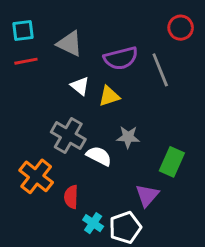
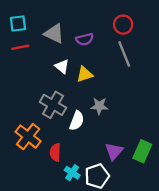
red circle: (181, 28) -> (123, 25), moved
purple semicircle: (121, 58) -> (85, 39), moved, size x0.7
white semicircle: (99, 156) -> (77, 121), turned 84
green rectangle: (172, 162) -> (142, 151), moved

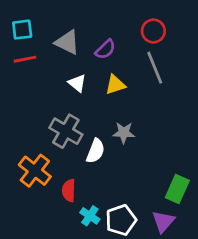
purple semicircle: (85, 39) -> (105, 49), turned -30
yellow triangle: (85, 74) -> (115, 85), moved
purple triangle: (114, 151) -> (163, 221), moved

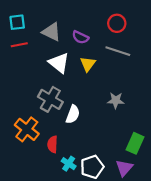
purple semicircle: (105, 49) -> (80, 37), turned 70
gray line: (155, 68) -> (118, 51), turned -50
white triangle: (77, 83) -> (59, 63), size x1.5
yellow triangle: (115, 85) -> (88, 64), turned -35
gray star: (124, 133) -> (116, 100), moved

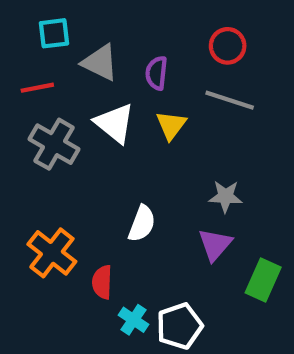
cyan square: (17, 22) -> (54, 33), moved
purple semicircle: (80, 37) -> (156, 73), turned 70
gray cross: (50, 99) -> (54, 144), moved
purple triangle: (124, 168) -> (215, 245), moved

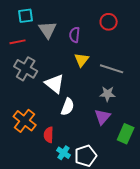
gray triangle: (100, 63) -> (48, 30), turned 30
gray line: (230, 100) -> (112, 69), moved
white triangle: (115, 123) -> (55, 84), moved

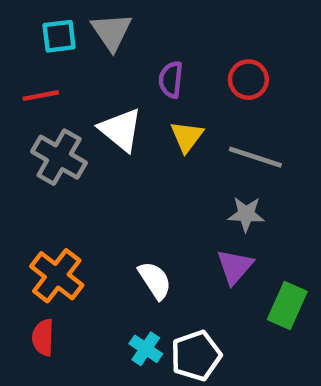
red circle: (109, 22) -> (248, 80), moved
gray triangle: (48, 30) -> (112, 32), moved
white triangle: (55, 84) -> (121, 130), moved
white semicircle: (68, 107) -> (155, 280), moved, turned -54
red semicircle: (49, 135) -> (43, 337), moved

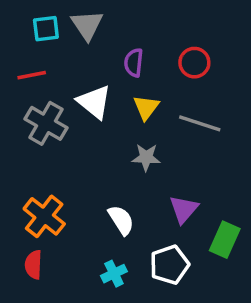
gray star: (246, 214) -> (146, 157), moved
cyan cross: (146, 349) -> (114, 274), turned 30
white pentagon: (196, 356) -> (169, 265), moved

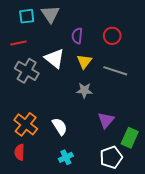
white semicircle: (121, 220) -> (60, 126), moved
white pentagon: (169, 265) -> (111, 157), moved

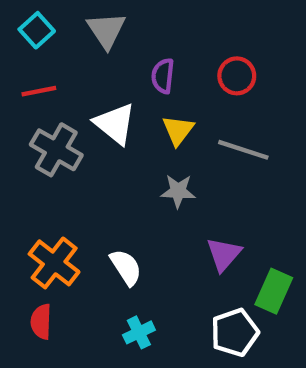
cyan square: (27, 16) -> (37, 30), moved, turned -35

